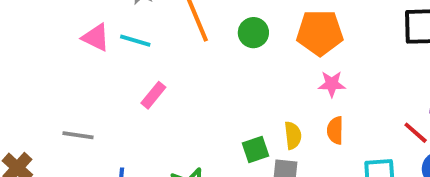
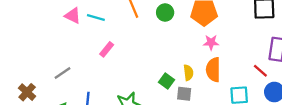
orange semicircle: (335, 130) -> (213, 70), size x1.5
gray line: (78, 135) -> (63, 73), turned -42
green square: (255, 150) -> (167, 81), turned -35

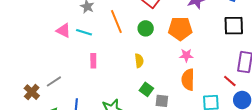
pink rectangle: (107, 49) -> (93, 61), turned -40
yellow semicircle: (188, 73) -> (139, 61), moved
brown cross: (27, 92) -> (32, 92), moved

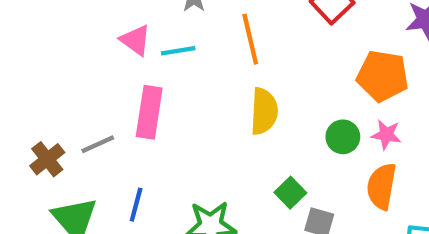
green circle: (146, 28) -> (343, 137), moved
cyan line: (84, 32) -> (178, 51), turned -35
pink rectangle: (93, 61) -> (149, 112), moved, size x1.6
yellow semicircle: (139, 61) -> (264, 111), moved, size x1.5

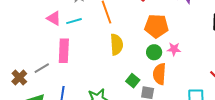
orange pentagon: (383, 76) -> (156, 26), moved
orange semicircle: (382, 186) -> (159, 74), moved

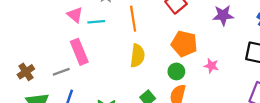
pink star: (174, 49) -> (211, 66), moved
pink rectangle: (64, 51) -> (79, 52), turned -35
gray line: (42, 68) -> (61, 72), moved

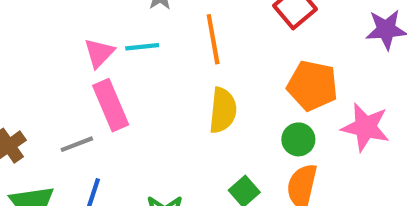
pink triangle: (75, 15) -> (99, 53), moved, turned 35
pink star: (211, 66) -> (365, 127), size x1.6

